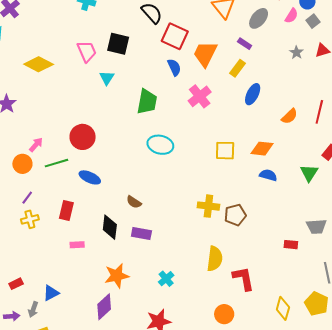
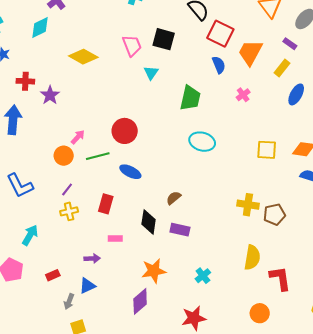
pink cross: (200, 96) -> (243, 95), size x0.6
brown semicircle: (134, 202) -> (174, 198), turned 105
purple arrow: (12, 316) -> (92, 258), moved

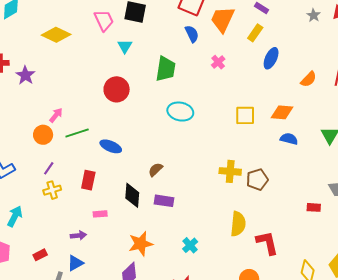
red circle: (125, 131) -> (117, 89), moved

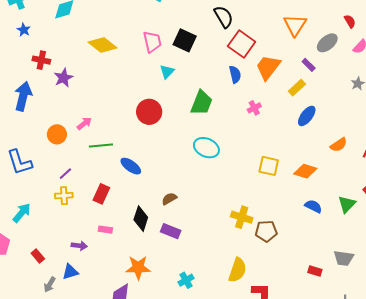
orange circle: (43, 135) -> (57, 134), moved
blue semicircle: (289, 139) -> (313, 206), moved
red rectangle: (40, 255) -> (38, 256), turned 64

